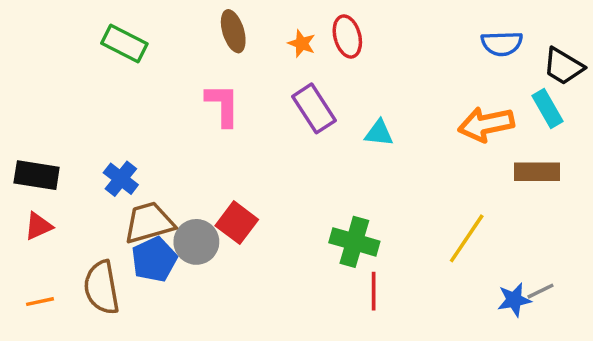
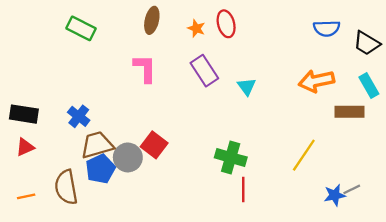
brown ellipse: (233, 31) -> (152, 20), turned 30
cyan rectangle: (547, 108) -> (369, 85), moved
cyan triangle: (379, 133) -> (247, 87), turned 48

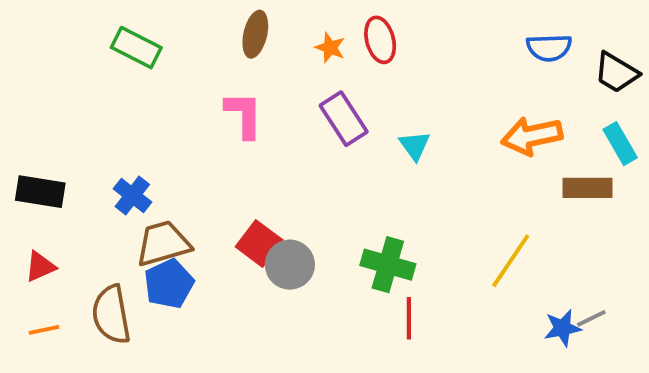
red triangle: (25, 147) -> (40, 267), moved
gray circle: (128, 157) -> (290, 265), moved

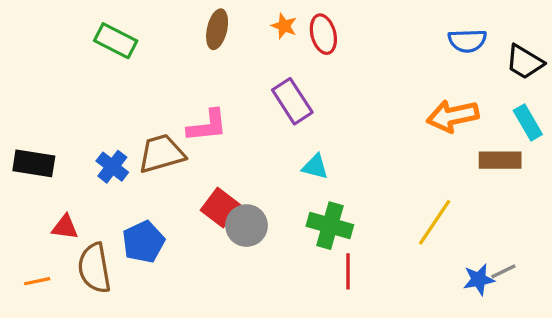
orange star: (330, 48) -> (284, 26), moved
pink L-shape: (244, 115) -> (207, 126), moved, turned 84
cyan triangle: (415, 146) -> (315, 167), moved, turned -40
brown trapezoid: (163, 243) -> (161, 154), moved
red triangle: (40, 267) -> (65, 227), moved, turned 32

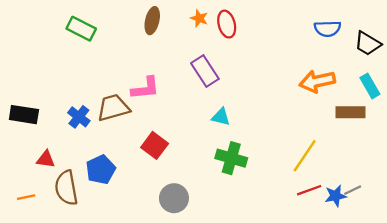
gray circle: (246, 226) -> (174, 198), moved
red line: (348, 271) -> (309, 190), moved, turned 70

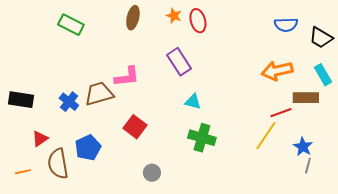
red triangle: (46, 159) -> (40, 139), turned -42
red line: (309, 190) -> (281, 113), moved
gray line: (353, 190) -> (308, 166), turned -49
blue star: (336, 196) -> (303, 147), moved, turned -30
gray circle: (174, 198) -> (152, 173), size x0.7

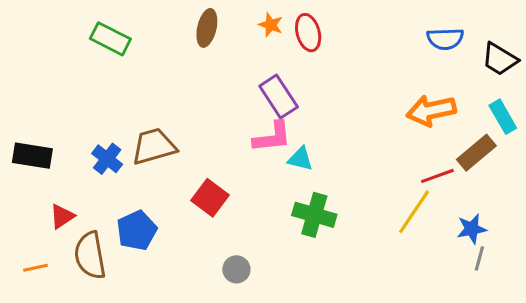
pink L-shape: (127, 77) -> (272, 137), moved
brown rectangle: (306, 98) -> (476, 153), turned -40
blue star: (303, 147) -> (472, 229), turned 30

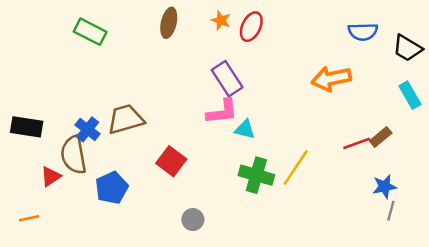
red ellipse: (308, 33) -> (251, 27), turned 40
orange arrow: (431, 110) -> (331, 79), moved
brown rectangle: (476, 153) -> (381, 137), moved, size x0.7
yellow line: (414, 212) -> (296, 168), moved
brown semicircle: (90, 255) -> (74, 155), moved

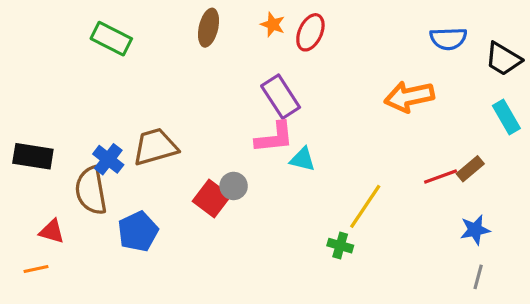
green cross: (256, 175) -> (340, 246), moved, size x0.6
red triangle: (51, 176) -> (52, 231), moved, turned 50
gray line: (391, 211) -> (478, 277), moved
gray circle: (193, 220) -> (234, 186), moved

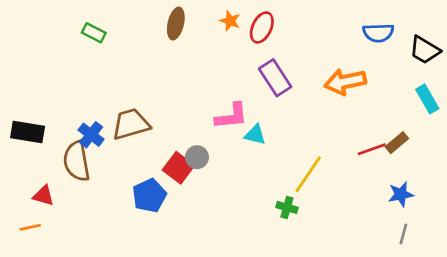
green rectangle: (111, 39) -> (94, 33), size x0.7
purple rectangle: (281, 97) -> (275, 78), moved
blue pentagon: (138, 231) -> (149, 196), moved

